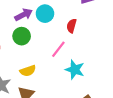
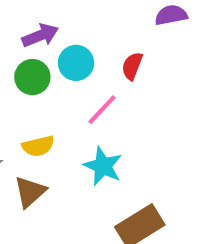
cyan circle: (45, 14) -> (76, 63), moved
cyan star: (75, 70) -> (103, 166), moved

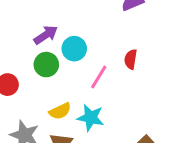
red semicircle: (132, 66) -> (131, 59), moved
cyan star: (103, 166) -> (91, 118), moved

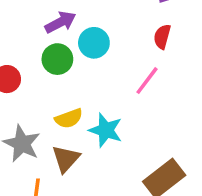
red semicircle: (131, 59) -> (162, 37), moved
pink line: (99, 77) -> (147, 81), moved

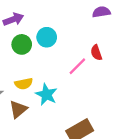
purple arrow: (60, 22) -> (13, 19), moved
red semicircle: (162, 37) -> (96, 53), moved, turned -42

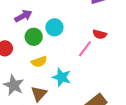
red semicircle: (96, 53) -> (100, 34), turned -48
yellow semicircle: (24, 84) -> (39, 62), moved

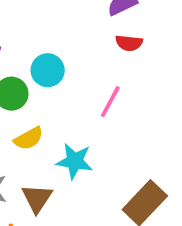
red semicircle: (100, 34) -> (129, 43), moved

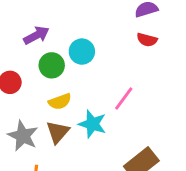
pink line: (110, 102) -> (124, 98), moved
brown triangle: (37, 198) -> (58, 132), moved

